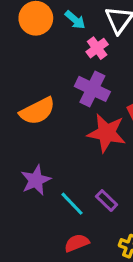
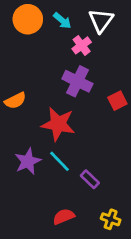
orange semicircle: (37, 111) -> (15, 101), moved, size x0.7
red star: (107, 133) -> (58, 124), moved
cyan line: (72, 204) -> (60, 161), moved

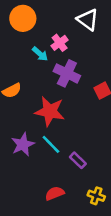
cyan arrow: (62, 21) -> (40, 54), moved
white triangle: (101, 21) -> (88, 20), turned -30
pink cross: (82, 45) -> (60, 43), moved

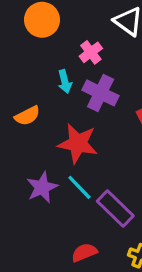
cyan arrow: (40, 54) -> (65, 82), moved, turned 35
purple rectangle: (78, 160) -> (115, 209), size x1.6

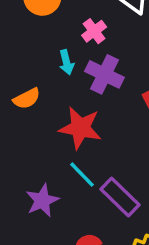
purple star: (42, 187) -> (42, 200), moved

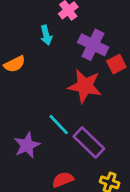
purple cross: (104, 74) -> (93, 45), moved
red star: (80, 128) -> (85, 86), moved

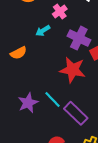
cyan arrow: (46, 35) -> (43, 31), turned 72
purple star: (27, 145) -> (28, 103), moved

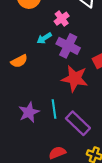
purple cross: (79, 38) -> (68, 46), moved
cyan line: (52, 100) -> (54, 109), turned 36

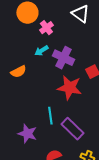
pink cross: (62, 19) -> (46, 28), moved
purple star: (29, 112) -> (27, 134), moved, turned -30

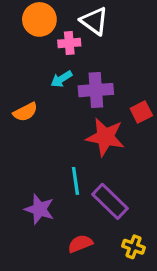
white triangle: (80, 14) -> (94, 21), moved
pink cross: (46, 28) -> (69, 43), turned 32
purple cross: (63, 58) -> (96, 90), turned -30

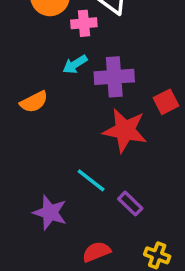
cyan line: (76, 181) -> (91, 180), turned -44
purple rectangle: (110, 201) -> (130, 204), size x0.6

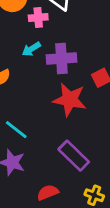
cyan line: (91, 180) -> (16, 130), moved
purple rectangle: (130, 204) -> (74, 156), size x1.6

